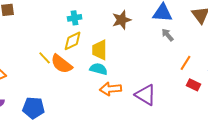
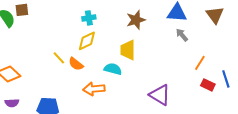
yellow trapezoid: (100, 50) -> (128, 50), moved
orange semicircle: (62, 64) -> (76, 64), size x0.7
orange arrow: (111, 89) -> (94, 89), moved

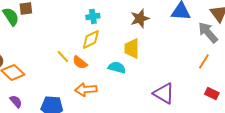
gray arrow: (182, 35) -> (208, 32), moved, size x1.6
red rectangle: (208, 85) -> (212, 93), moved
orange arrow: (94, 89) -> (86, 89), moved
purple semicircle: (12, 103) -> (16, 101), turned -128

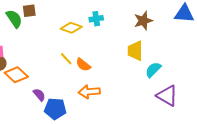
yellow diamond: (91, 39) -> (71, 28), moved, turned 45
cyan semicircle: (117, 67) -> (153, 70), moved, turned -60
purple semicircle: (16, 101) -> (39, 95), moved

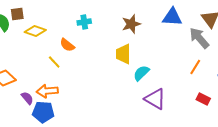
yellow diamond: (71, 28) -> (35, 31), moved
orange semicircle: (83, 65) -> (67, 45), moved
orange arrow: (89, 92) -> (47, 91), moved

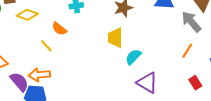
purple semicircle: (27, 98) -> (19, 82), size x1.5
red rectangle: (203, 99) -> (195, 83), turned 32

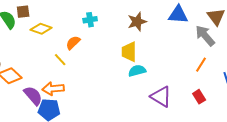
orange semicircle: (59, 29) -> (73, 43), turned 98
cyan semicircle: (133, 57) -> (137, 71), moved, turned 30
red rectangle: (195, 83) -> (199, 97), moved

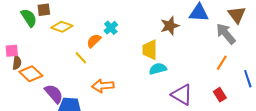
cyan cross: (90, 20) -> (111, 28), moved, turned -32
brown star: (137, 22) -> (170, 26), moved
orange arrow: (53, 89) -> (103, 86), moved

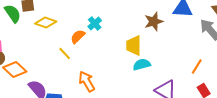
orange line: (222, 63) -> (197, 66), moved
orange arrow: (103, 86) -> (87, 82), turned 65

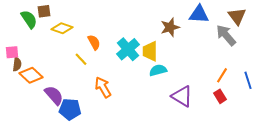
cyan cross: (95, 24) -> (128, 49), moved, size x1.6
orange semicircle: (78, 36) -> (94, 42), turned 105
orange line: (197, 66) -> (222, 75), moved

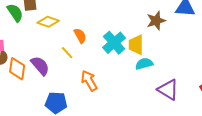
orange diamond: (31, 75) -> (17, 69), turned 55
purple semicircle: (54, 95) -> (40, 66), moved

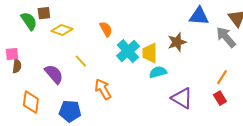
brown star: (156, 21) -> (177, 42), moved
orange semicircle: (80, 36) -> (106, 29), moved
orange diamond: (17, 69) -> (31, 102), moved

